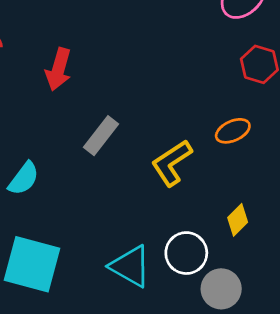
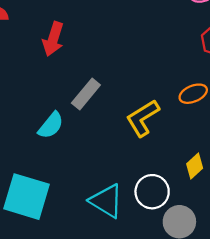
cyan semicircle: (24, 179) -> (51, 125), moved

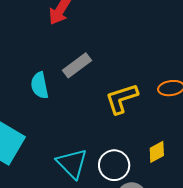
cyan semicircle: (51, 125) -> (40, 85), turned 116

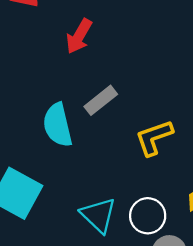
cyan semicircle: (40, 85) -> (58, 125), size x1.4

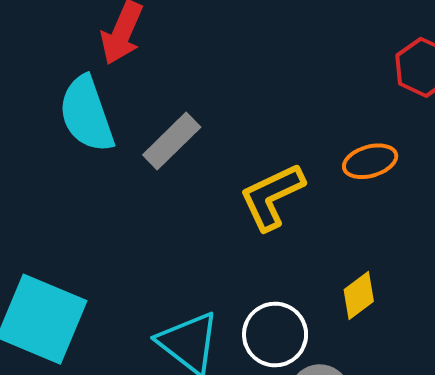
cyan semicircle: (58, 125) -> (87, 114), moved

